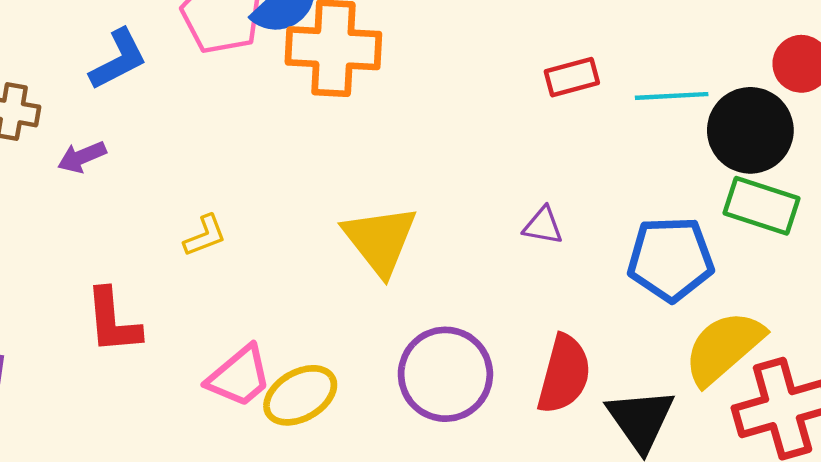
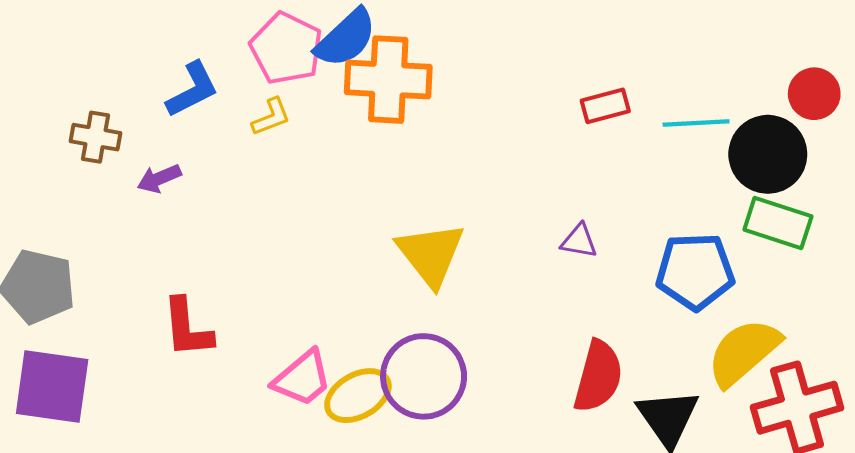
yellow L-shape: (205, 236) -> (271, 117), moved
purple circle: (445, 374) -> (424, 376), moved

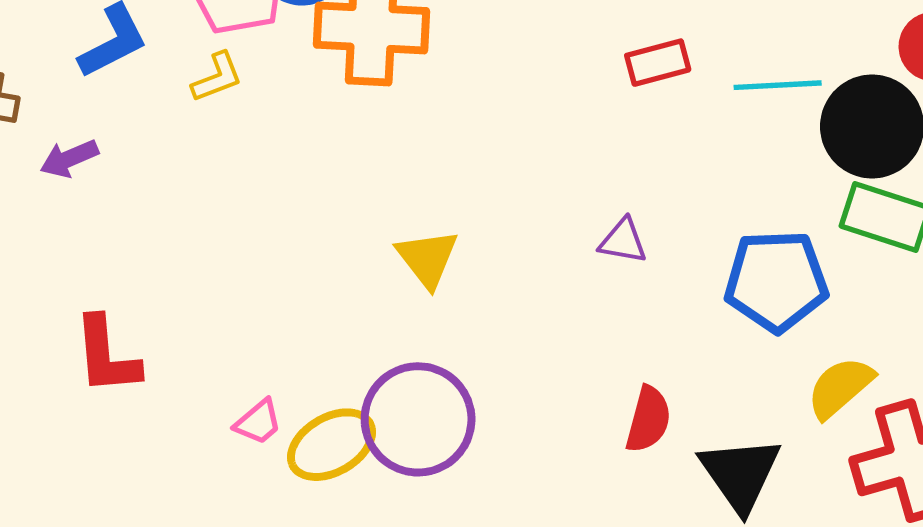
yellow triangle: (431, 254) -> (427, 258), size x0.7
yellow semicircle: (744, 352) -> (840, 387), size x0.7
red semicircle: (598, 376) -> (648, 419), size x0.7
pink trapezoid: (302, 378) -> (258, 422), size x0.6

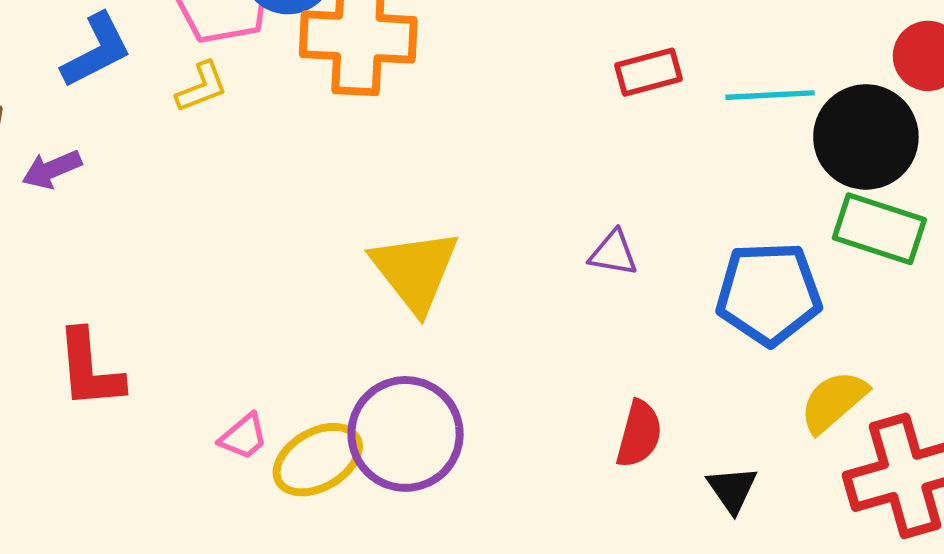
yellow triangle: (427, 258) -> (415, 271), size x1.4
black triangle: (740, 474) -> (732, 489), size x0.6

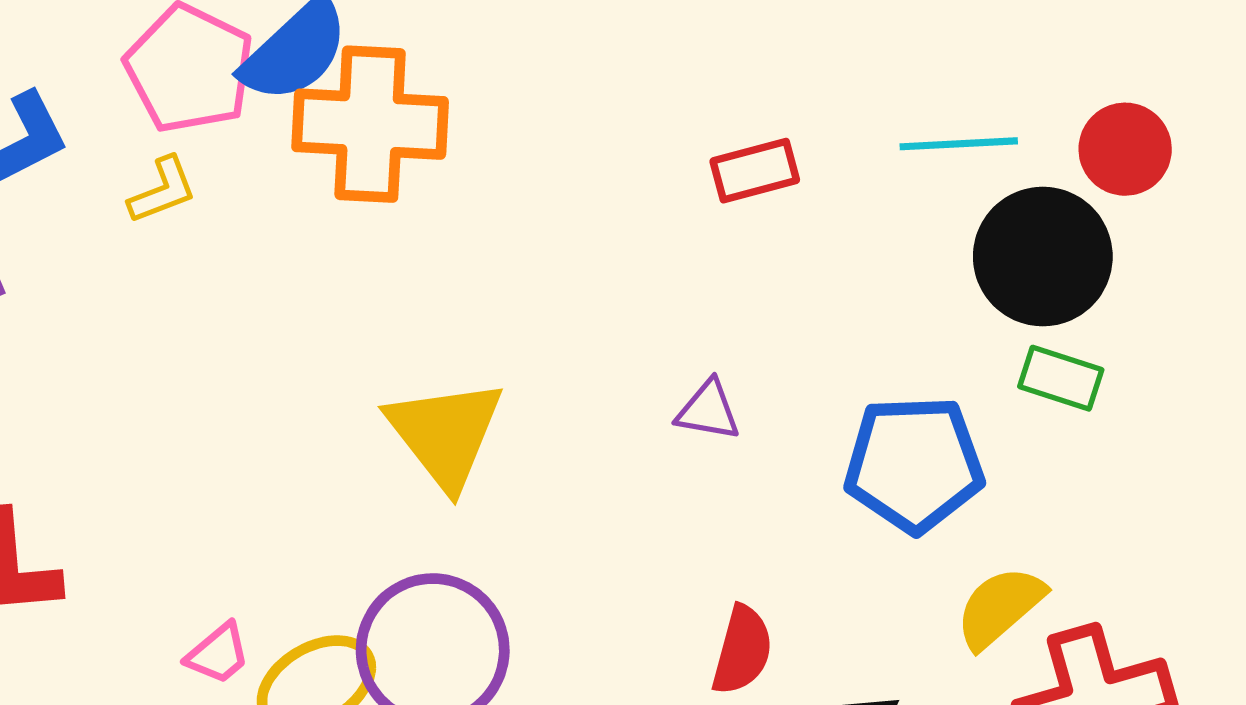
cyan line: (770, 95) -> (959, 144), moved
green rectangle: (879, 229) -> (1061, 378), size x0.7

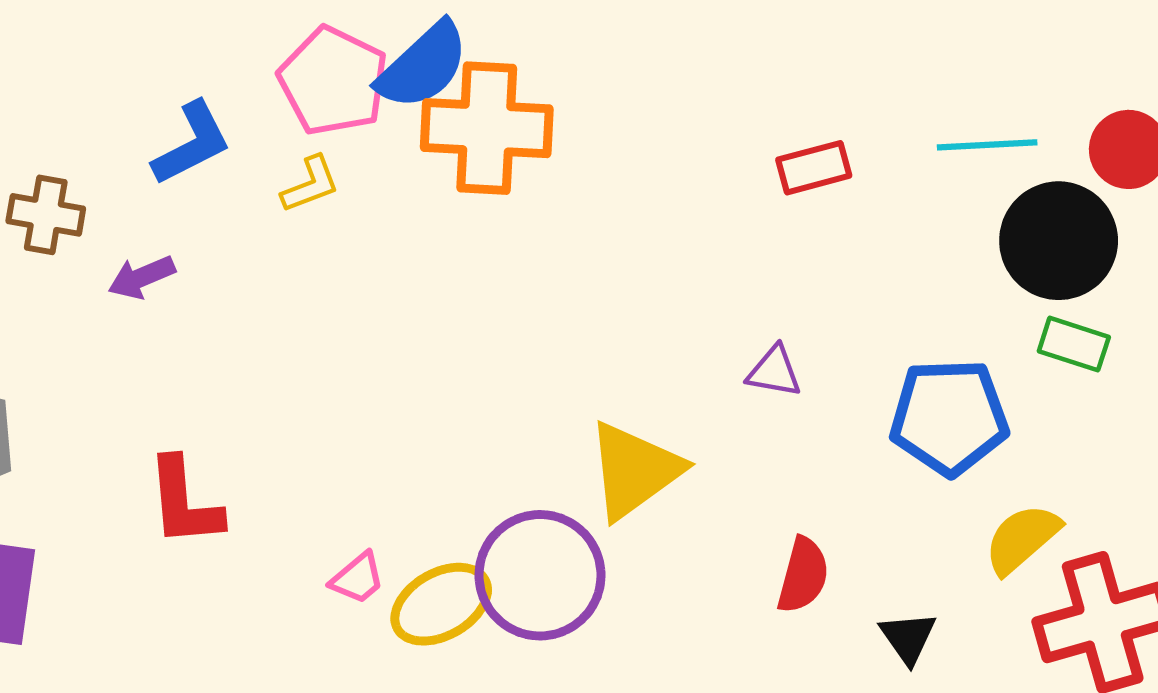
yellow triangle: (445, 434) -> (634, 470), moved, turned 32

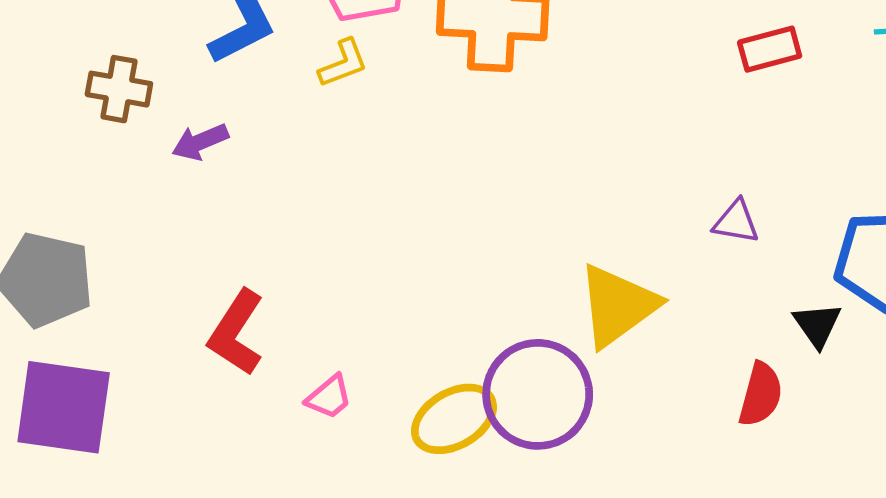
red L-shape: (184, 502) -> (236, 333), turned 38
pink trapezoid: (358, 578) -> (329, 397), moved
black triangle: (908, 638) -> (817, 325), moved

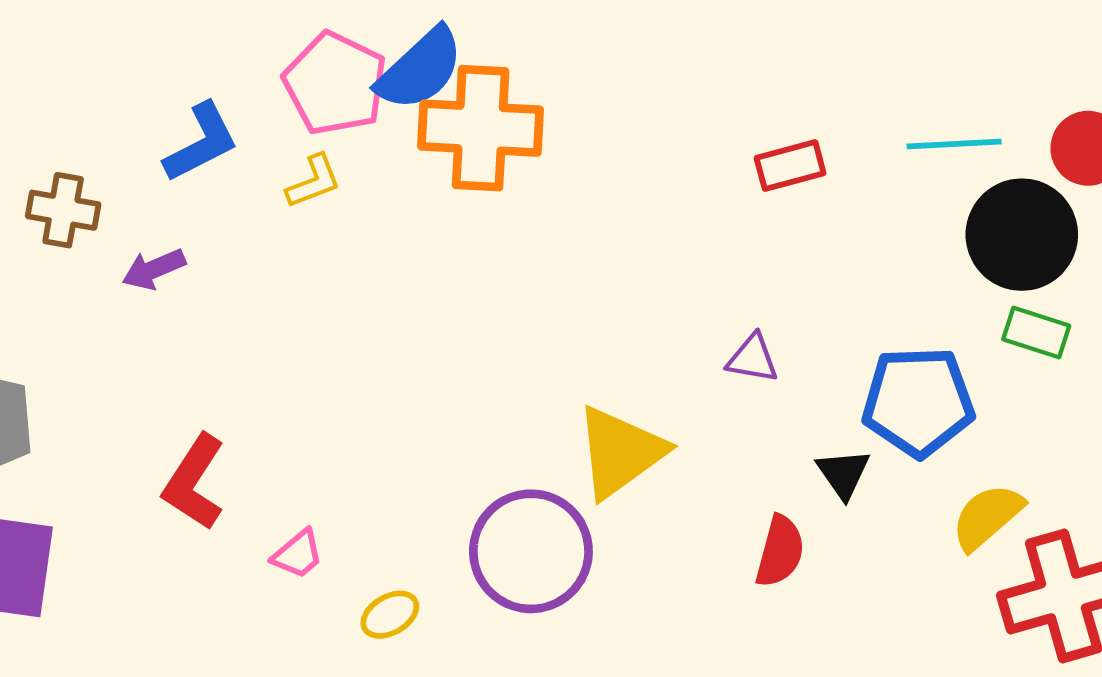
yellow ellipse: (454, 419) -> (390, 615), moved, size x0.6

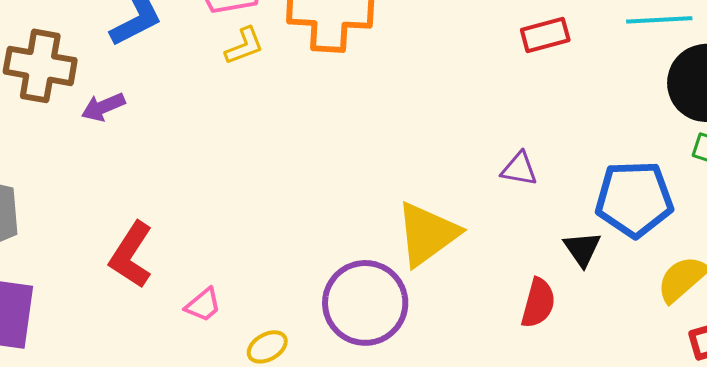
yellow L-shape: (314, 181) -> (244, 46), moved
brown cross: (63, 210) -> (40, 66), size x1.4

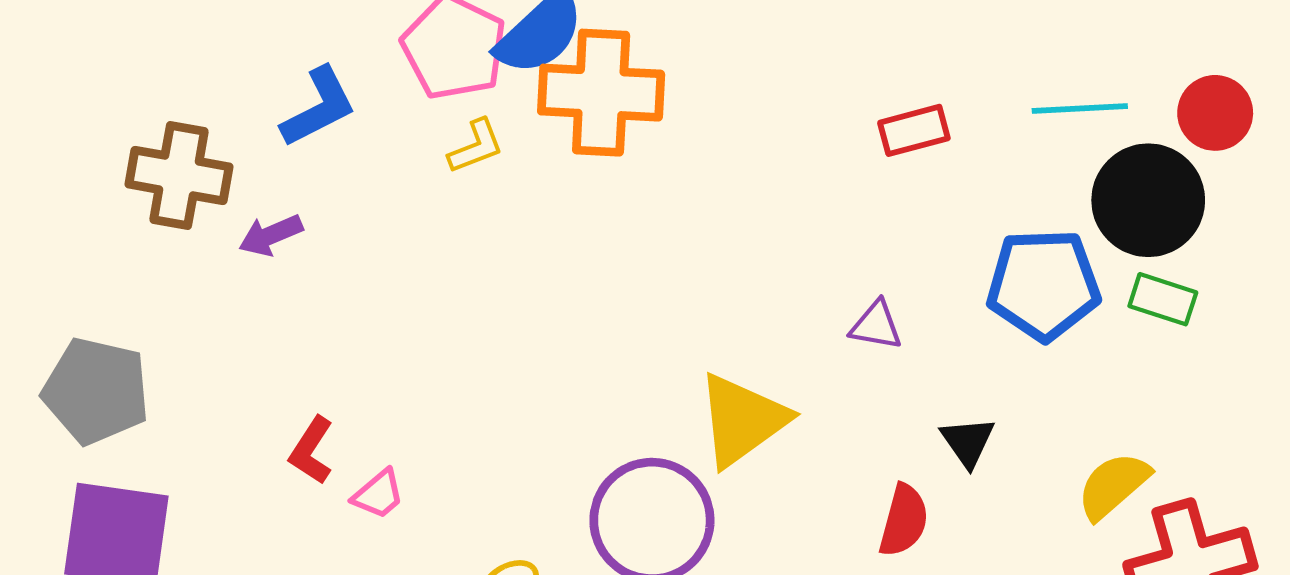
blue pentagon: (634, 199) -> (1043, 285), moved
red L-shape: (131, 255) -> (311, 451), size x0.7
pink trapezoid: (203, 305) -> (378, 494), moved

